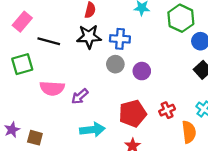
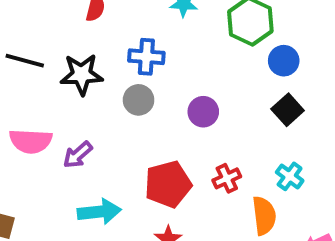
black star: (89, 37) -> (82, 74), moved
purple circle: (142, 71) -> (203, 112), moved

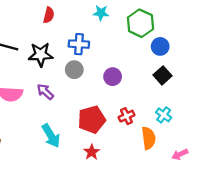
purple arrow: (78, 155) -> (45, 92), moved, turned 84
cyan arrow: (99, 212) -> (51, 136), turned 65

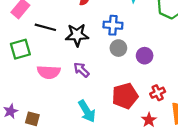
gray circle: (74, 70) -> (118, 48), moved
red star: (92, 152) -> (149, 120), moved

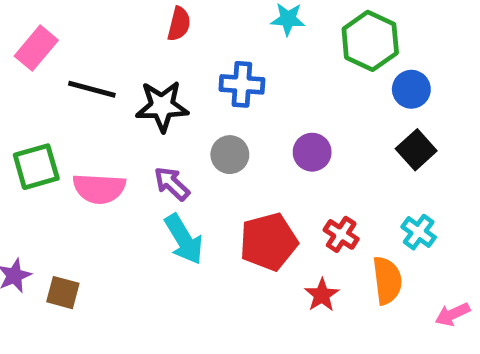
gray circle: (118, 48) -> (230, 155), moved
green square: (20, 49) -> (36, 167), moved
red cross: (158, 93) -> (341, 234), turned -32
cyan arrow: (87, 111) -> (184, 239), moved

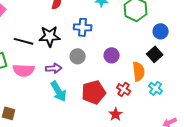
black line: (92, 89) -> (24, 41), moved
blue circle: (411, 89) -> (161, 31), moved
purple arrow: (172, 184) -> (54, 68), turned 133
orange semicircle: (387, 280) -> (139, 71), moved

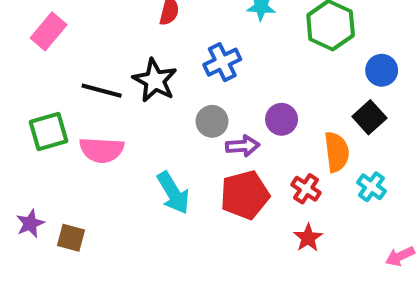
blue cross: (83, 27) -> (222, 62), turned -30
black star: (50, 36) -> (155, 80), turned 30
purple arrow: (54, 68) -> (243, 146), moved
red star: (116, 114) -> (308, 238), moved

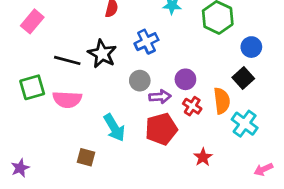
cyan cross: (371, 187) -> (245, 124), size x1.4
red cross: (306, 189) -> (192, 106), moved
purple star: (30, 223) -> (20, 168), moved
brown square: (71, 238) -> (86, 157), moved

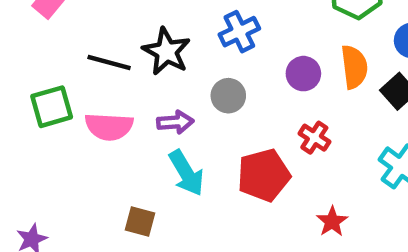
purple circle: (185, 79) -> (303, 74), moved
purple arrow: (160, 97) -> (175, 122), moved
orange semicircle: (222, 101) -> (354, 67), moved

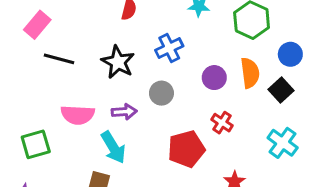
black line: (109, 63) -> (59, 59), moved
green square: (52, 107) -> (36, 144), moved
cyan arrow: (186, 173) -> (113, 147), moved

